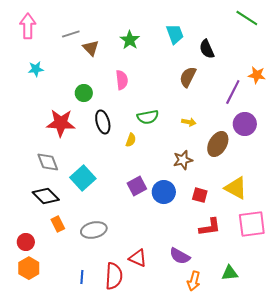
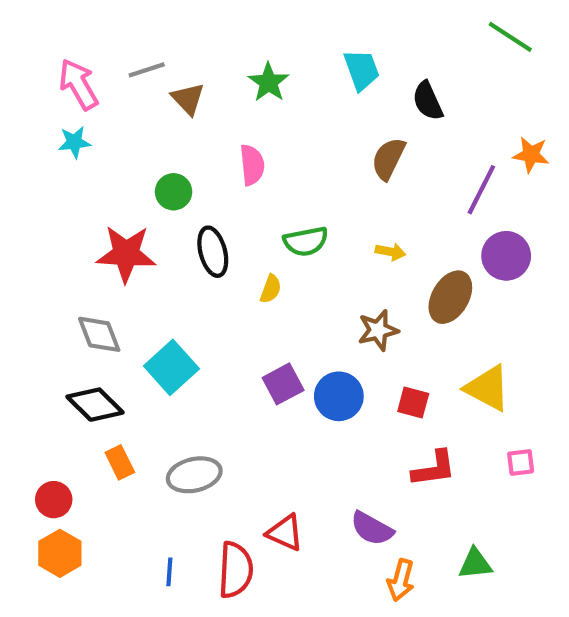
pink arrow: (28, 26) -> (79, 84), moved, turned -30
pink square: (252, 224) -> (521, 462), size x0.5

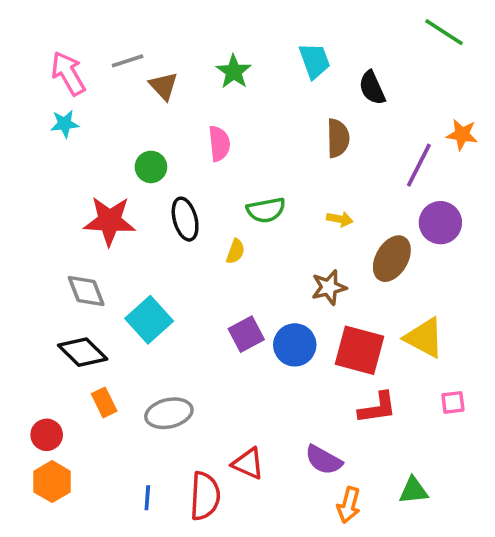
brown semicircle: (388, 159) -> (338, 138), turned 153
red square: (413, 402) -> (359, 350), size x1.8

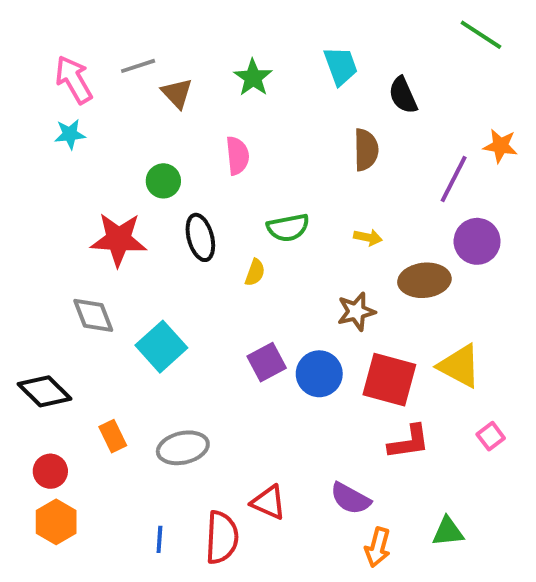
brown ellipse: (392, 259) -> (424, 280), turned 54
black diamond: (83, 352) -> (45, 391), moved
pink square: (453, 402) -> (491, 436), turned -30

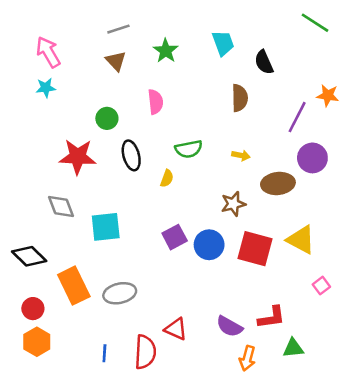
gray line: (138, 66) -> (118, 29), moved
cyan square: (161, 347) -> (106, 227), turned 36
orange rectangle: (113, 436) -> (74, 286), size x1.8
red L-shape: (409, 442) -> (272, 317), moved

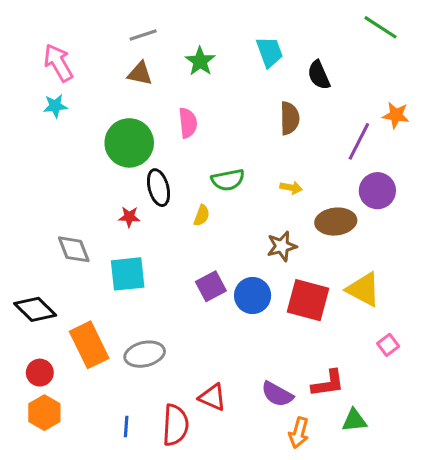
brown triangle: (116, 61) -> (140, 74), turned -35
green circle: (107, 118) -> (129, 143), size x1.8
red star: (78, 157) -> (129, 217), moved, size x0.5

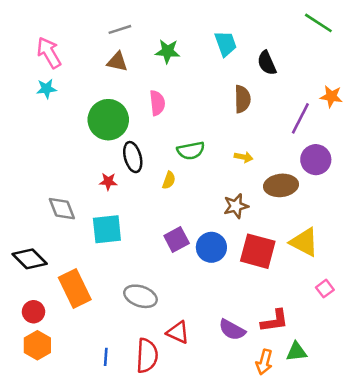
green star: (200, 61) -> (168, 51), turned -30
gray ellipse: (145, 354) -> (140, 296), moved, turned 32
orange arrow: (299, 433) -> (264, 362), moved

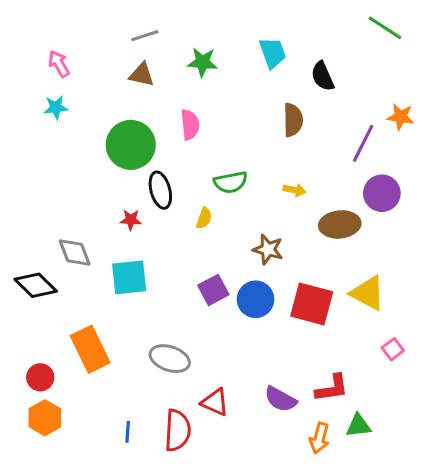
pink arrow: (49, 53) -> (59, 64), size x0.7
brown star: (236, 206) -> (268, 249), moved, turned 30
black diamond: (30, 259) -> (36, 285), moved

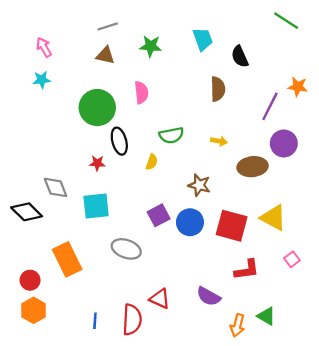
gray ellipse: (170, 359) -> (126, 249), moved
red L-shape: (332, 388) -> (247, 270), moved
green triangle: (358, 426) -> (266, 316), turned 36

